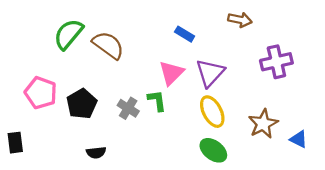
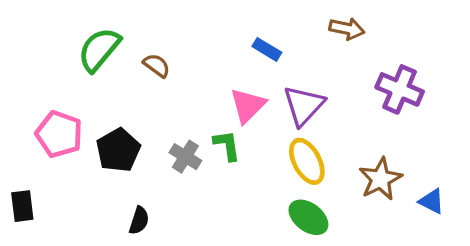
brown semicircle: (108, 45) -> (157, 65), size x0.6
purple cross: (276, 62) -> (400, 89), turned 36
black semicircle: (96, 152) -> (139, 221), turned -66

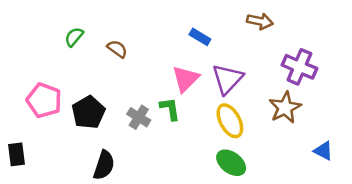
green semicircle: (99, 49) -> (74, 37), size x0.6
brown star: (380, 179) -> (285, 108), moved
black semicircle: (139, 221) -> (104, 165), size x1.4

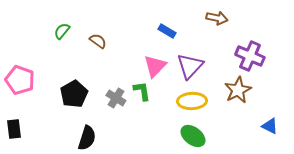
pink pentagon: (44, 100) -> (20, 80), moved
yellow ellipse: (230, 121) -> (192, 101), turned -64

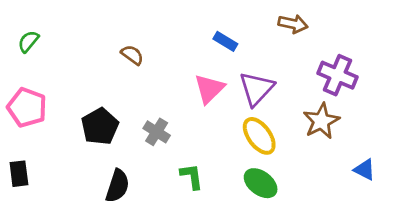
green semicircle: (62, 31) -> (28, 41), moved
green L-shape: (142, 91) -> (192, 176), moved
yellow ellipse: (192, 101) -> (259, 136), turned 56

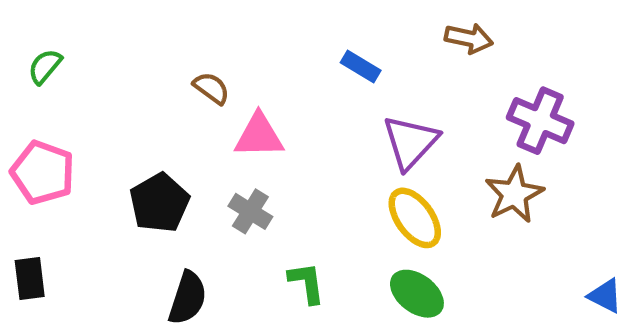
pink triangle: (209, 89) -> (259, 136), moved, turned 44
blue triangle: (364, 170) -> (605, 296), moved

